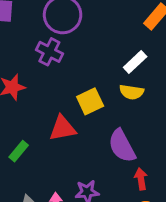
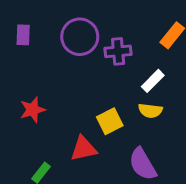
purple cross: (49, 52) -> (118, 51), moved, turned -30

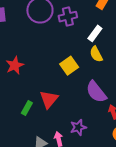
yellow semicircle: (150, 111) -> (96, 54), turned 63
red triangle: (83, 149) -> (49, 99), moved, turned -30

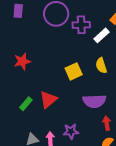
white rectangle: (95, 33) -> (102, 35), moved
purple semicircle: (96, 92) -> (94, 101), turned -65

